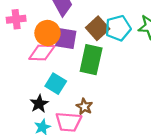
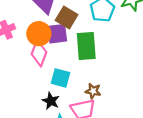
brown square: (98, 28) -> (67, 18), moved
pink diamond: (42, 52) -> (39, 53), turned -55

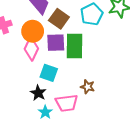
purple square: (57, 34) -> (56, 43), moved
brown star: (93, 91) -> (88, 87), moved

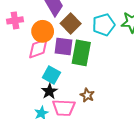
pink diamond: (31, 49) -> (38, 48), turned 35
black star: (38, 93) -> (49, 91), moved

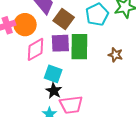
orange circle: (43, 31) -> (25, 25), moved
brown star: (87, 95) -> (115, 55), moved

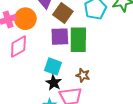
pink diamond: (35, 49) -> (18, 47), moved
brown star: (115, 55) -> (83, 75), moved

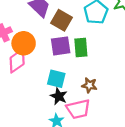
orange circle: (25, 19) -> (24, 43), moved
green rectangle: (78, 40) -> (81, 48), size x0.7

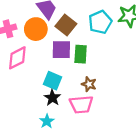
orange circle: (24, 43) -> (36, 29), moved
brown star: (89, 85) -> (89, 84), moved
pink trapezoid: (78, 109) -> (81, 104), moved

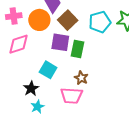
black star: (52, 98) -> (31, 88), moved

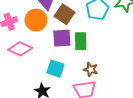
pink diamond: (19, 44) -> (20, 49), turned 55

